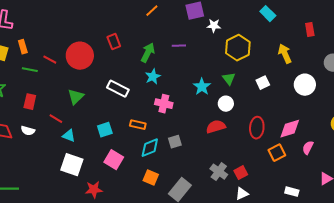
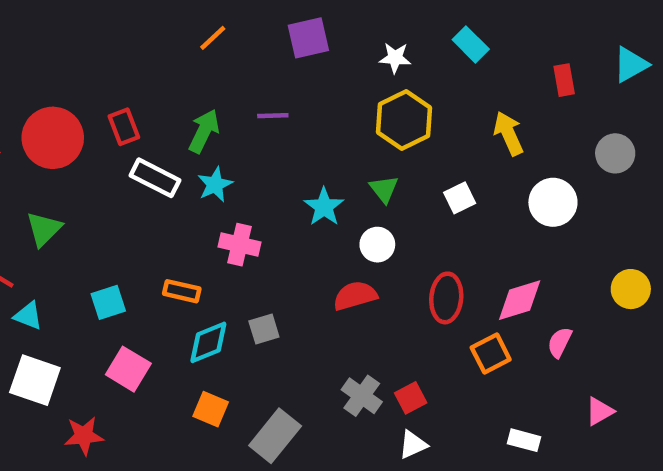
white star: (214, 26) -> (395, 58), moved
red rectangle: (114, 42) -> (124, 127), moved
white rectangle: (118, 89) -> (155, 178), moved

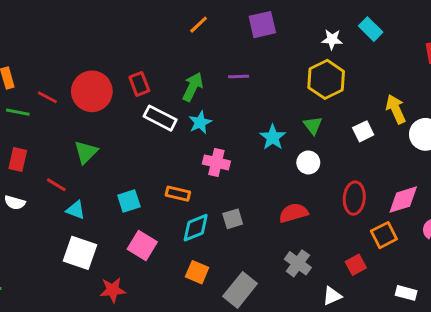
white star: (395, 58) -> (332, 39), moved
yellow arrow: (508, 133) -> (396, 109), moved
red semicircle: (355, 296) -> (293, 213), moved
red square: (411, 398) -> (356, 265), moved

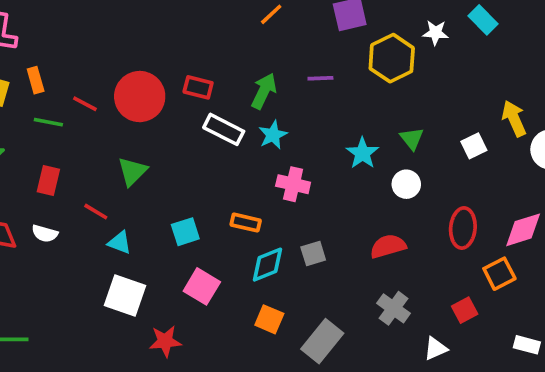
yellow hexagon: (326, 79) -> (392, 58), moved
red rectangle: (139, 84) -> (198, 87), turned -55

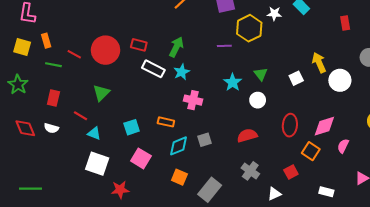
purple line: (320, 78) -> (224, 46), moved
orange square: (499, 274) -> (311, 151), turned -30

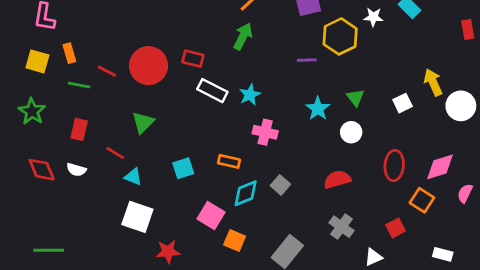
green arrow: (176, 47) -> (243, 36), moved
gray square: (204, 140) -> (280, 185), turned -32
pink square: (141, 158) -> (211, 215), moved
orange square: (179, 177) -> (235, 240), moved

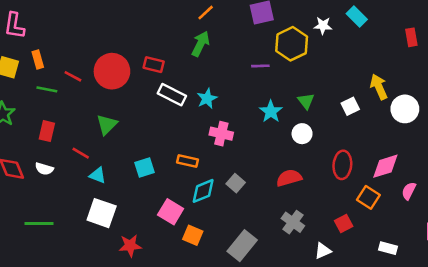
green line: (49, 250) -> (39, 223), moved

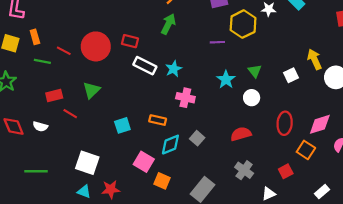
red rectangle: (47, 131) -> (54, 96), moved, turned 63
cyan triangle: (98, 175) -> (84, 192), moved
white rectangle: (388, 248) -> (322, 192), turned -56

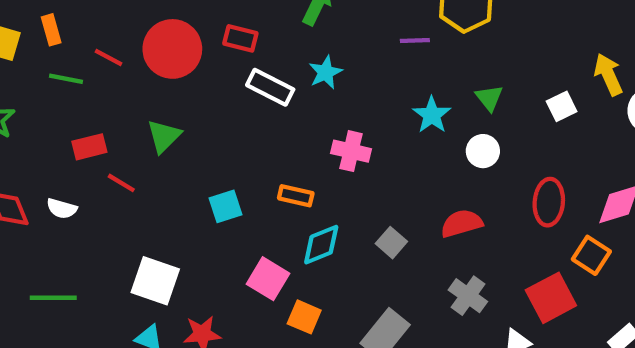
cyan star: (174, 69) -> (325, 72), moved
gray square: (197, 138) -> (391, 243), moved
red square: (286, 171) -> (551, 298), size x1.6

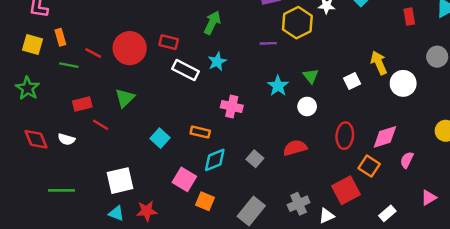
cyan square: (226, 206) -> (160, 138), turned -30
white square: (155, 281) -> (120, 181), turned -32
gray cross: (468, 296) -> (299, 204), moved, turned 30

